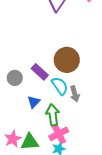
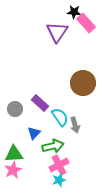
brown circle: (67, 60) -> (83, 83), moved
green arrow: (53, 115) -> (53, 146), turned 85
green triangle: (30, 142) -> (14, 154), moved

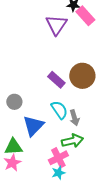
purple rectangle: (40, 103) -> (56, 80), moved
blue triangle: (34, 133) -> (33, 126), size x1.6
green arrow: (53, 146) -> (72, 141), moved

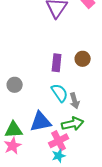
brown circle: (82, 76) -> (83, 59), size x0.6
purple rectangle: (56, 80) -> (57, 63), turned 54
blue triangle: (33, 126) -> (41, 122), moved, turned 35

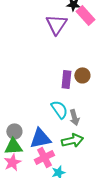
purple rectangle: (57, 63) -> (66, 79), moved
gray circle: (15, 85) -> (14, 131), moved
pink cross: (59, 141) -> (44, 157), moved

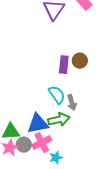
gray circle: (14, 131) -> (24, 145), moved
green arrow: (72, 140) -> (59, 120), moved

